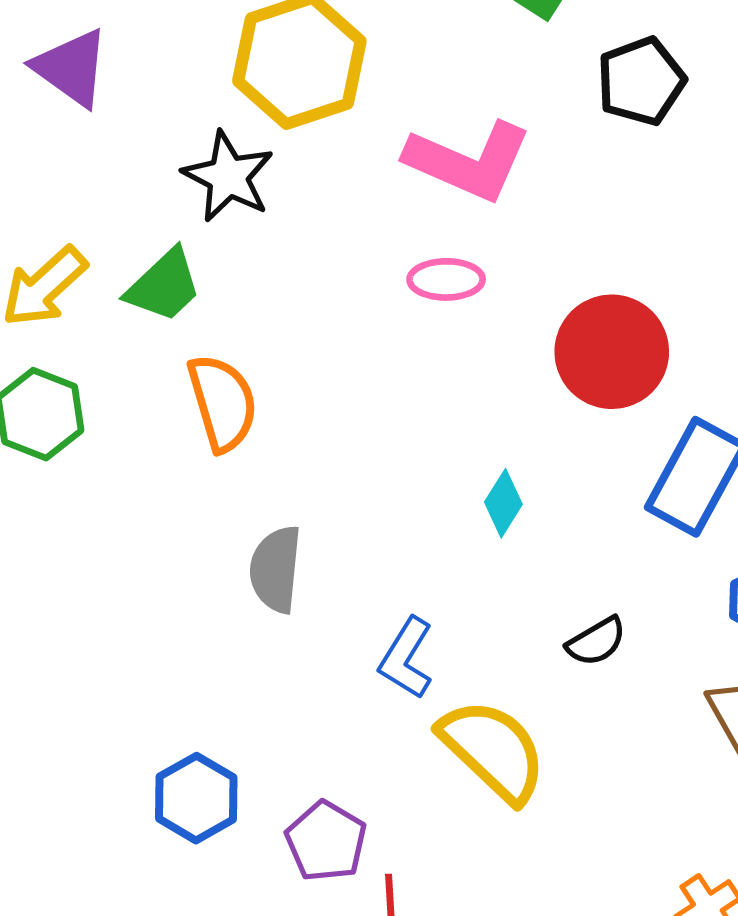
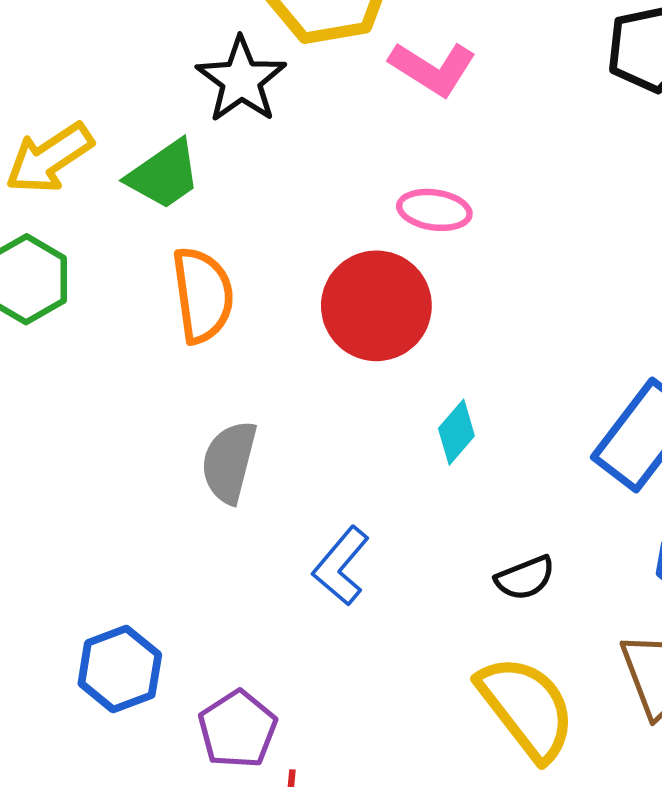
pink L-shape: (468, 161) -> (433, 69), moved, size x0.7
red circle: (612, 352) -> (376, 306), moved
yellow semicircle: (493, 750) -> (527, 708), moved

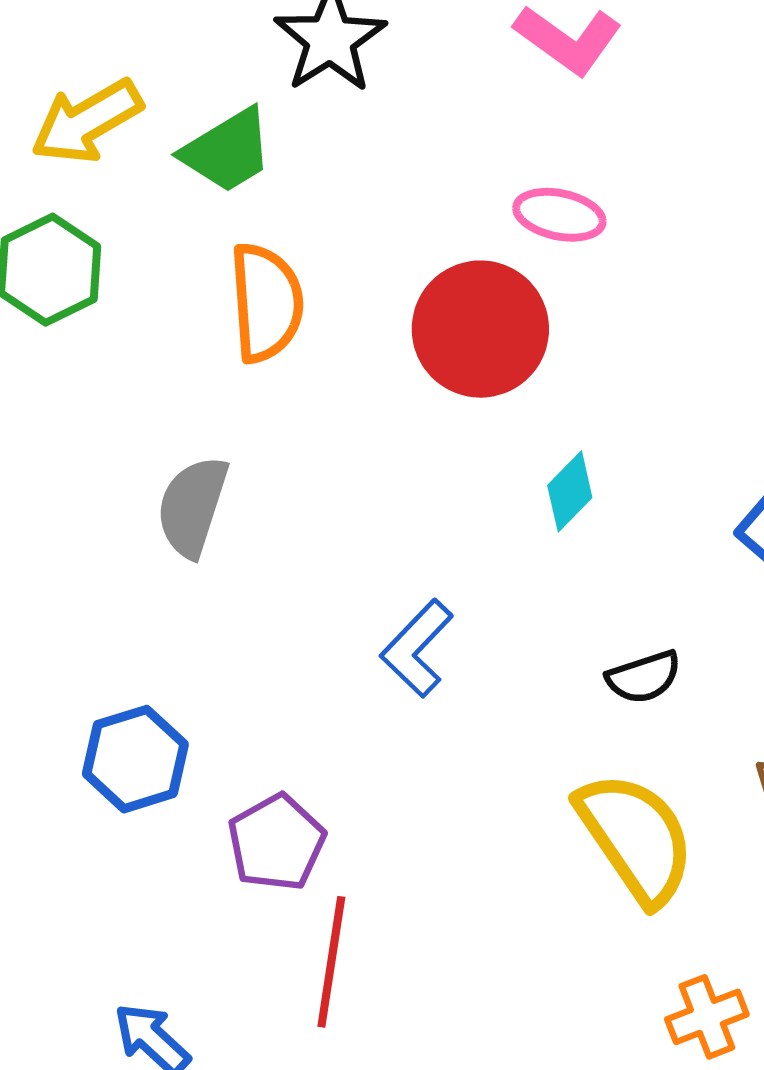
gray semicircle: (229, 462) -> (192, 506), moved

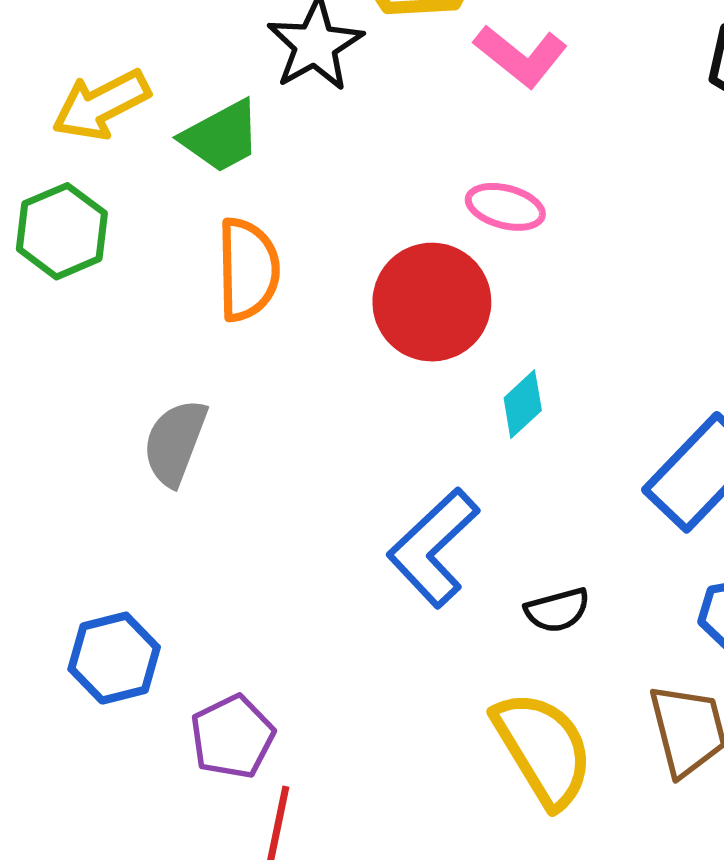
cyan diamond: (570, 491) -> (523, 404), moved
blue L-shape: (417, 648) -> (433, 548), moved, size x1.4

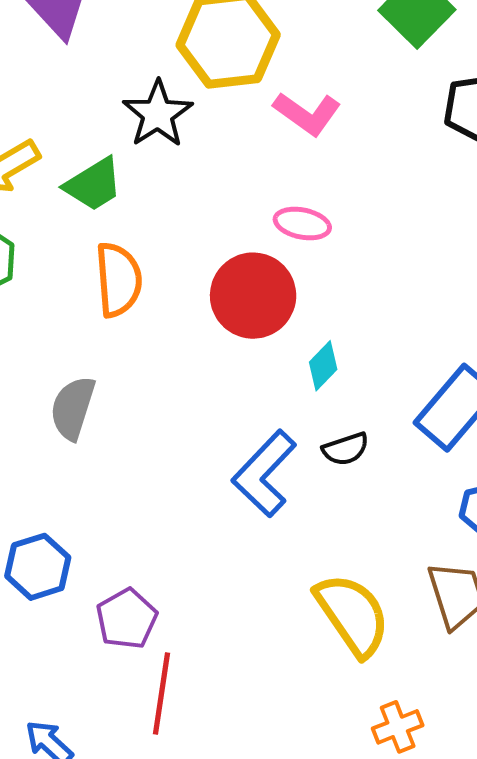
black semicircle: (557, 610) -> (346, 449), moved

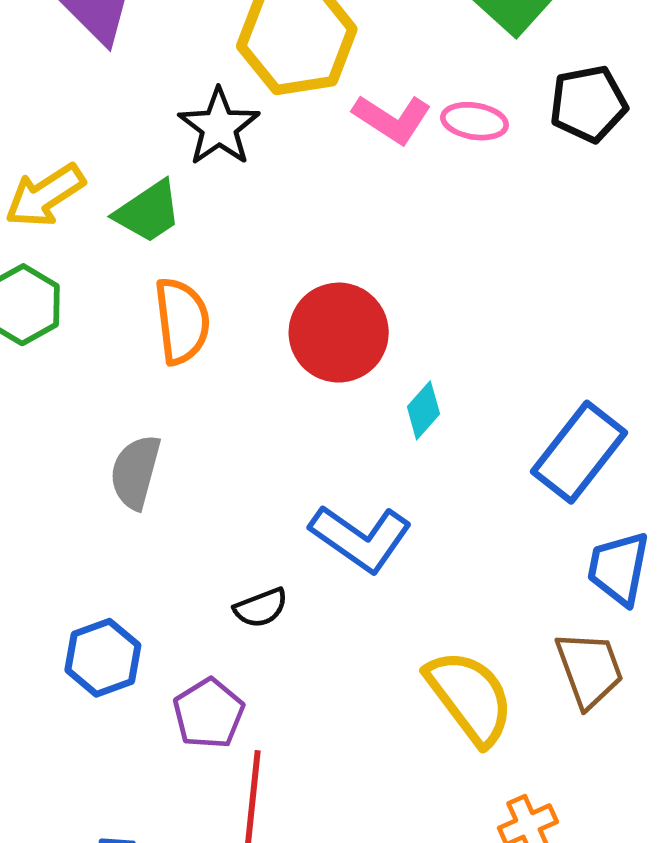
pink ellipse: (302, 224) -> (475, 121), moved
black semicircle: (346, 449) -> (261, 608), moved
blue L-shape: (264, 473) -> (361, 538), turned -96

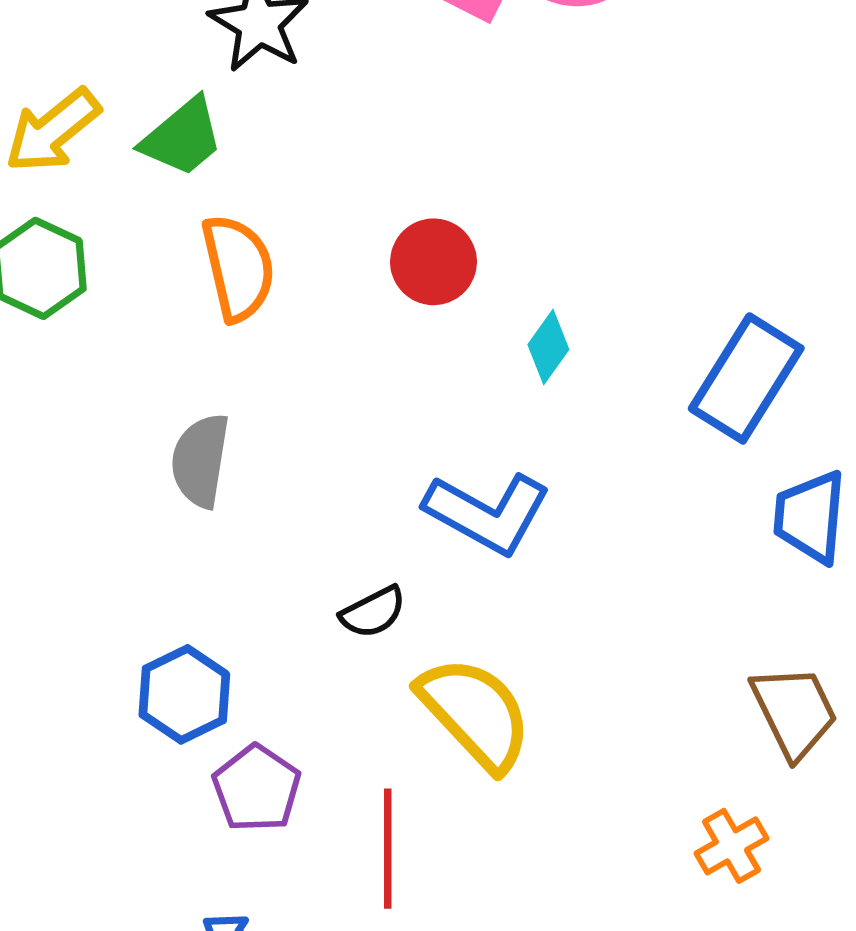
red circle: (339, 333) -> (434, 262), size x0.7
brown trapezoid: (589, 669) -> (794, 712), moved
yellow semicircle: (470, 697) -> (475, 713), moved
purple pentagon: (209, 713) -> (257, 788), moved

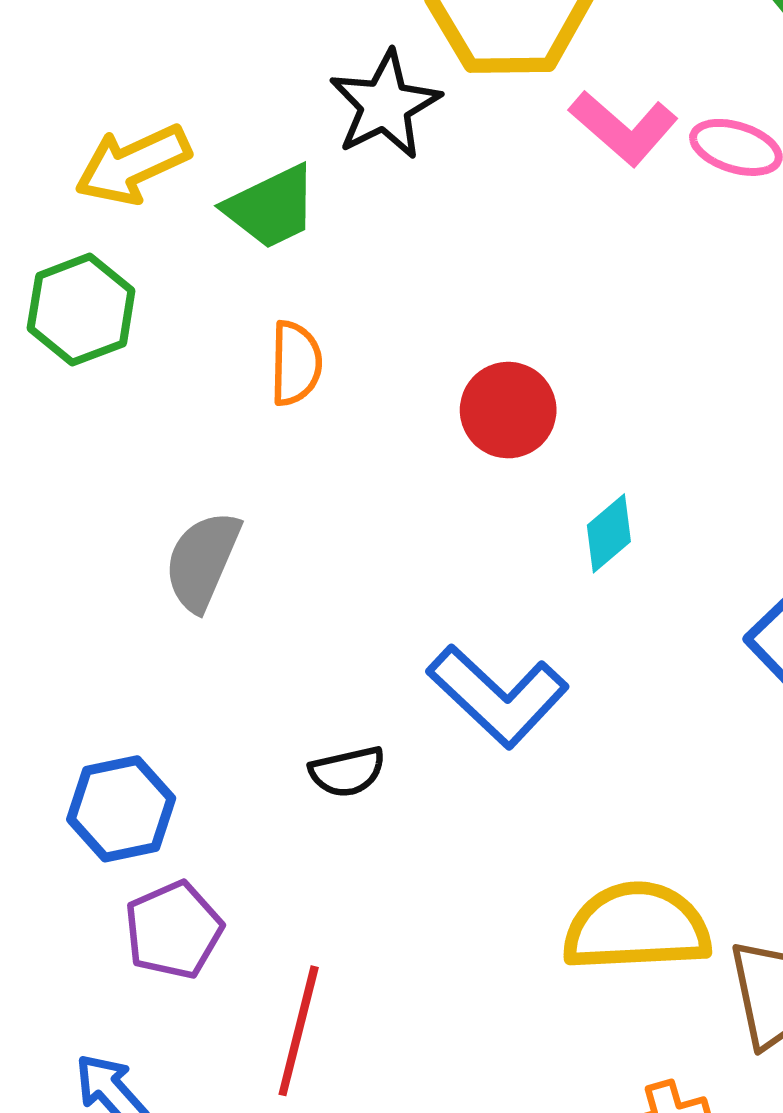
orange semicircle: (238, 268) -> (296, 363), size x0.7
yellow semicircle: (475, 713) -> (637, 927), moved, turned -64

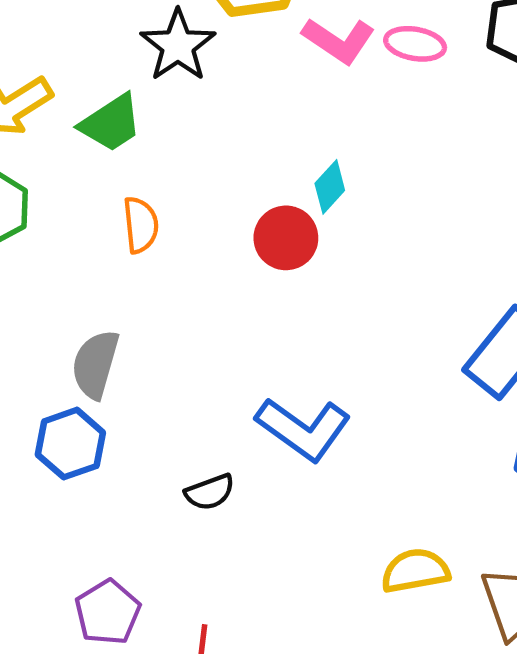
cyan diamond: (609, 533) -> (330, 187), moved
blue hexagon: (121, 809) -> (70, 444), moved
yellow semicircle: (637, 927) -> (415, 571), size x0.7

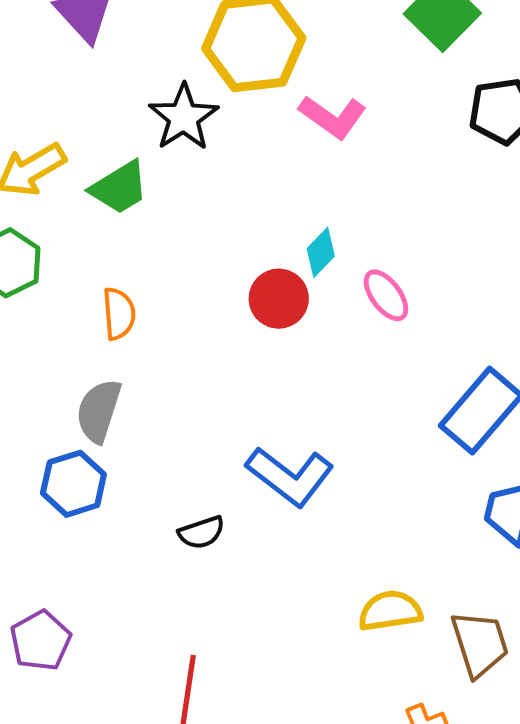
pink ellipse: (415, 44) -> (386, 295), moved, turned 42
orange semicircle: (141, 225) -> (119, 314), moved
purple pentagon: (108, 612) -> (41, 641), moved

